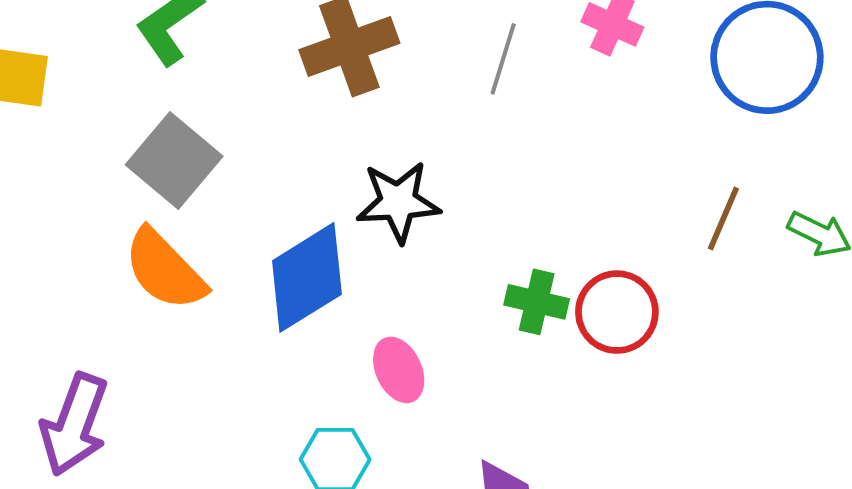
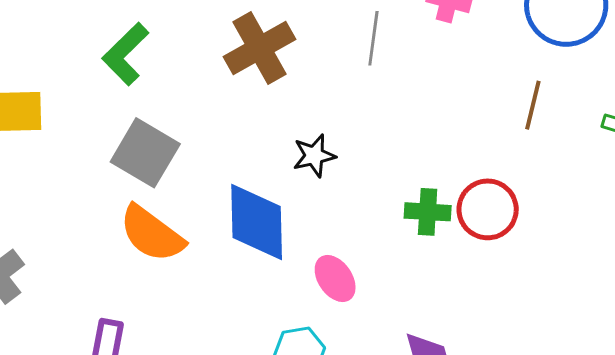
black star: (398, 202) -> (314, 156), size x0.7
brown line: (723, 218) -> (533, 105), moved
blue diamond: (307, 277) -> (257, 222), turned -50

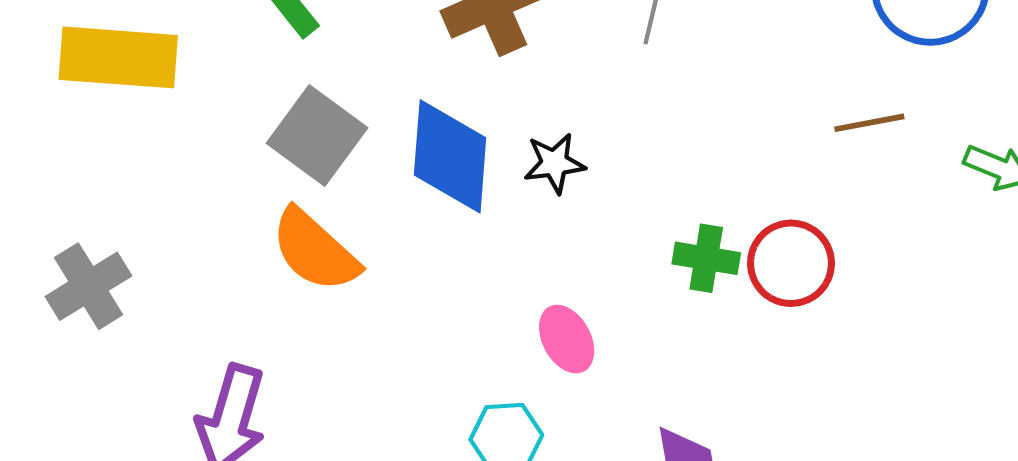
brown line: (533, 105) -> (869, 123), turned 60
blue diamond: (257, 222) -> (450, 156), moved

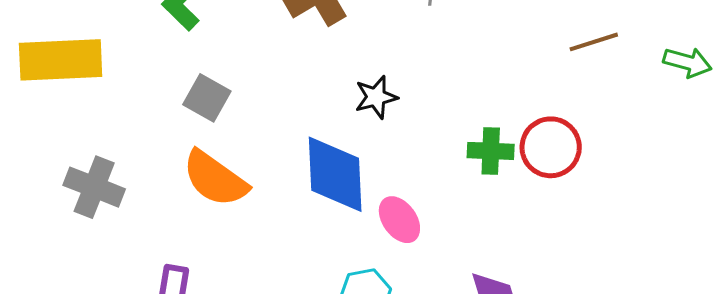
gray square: (317, 136) -> (207, 98), size x0.7
blue diamond: (450, 156) -> (335, 174), moved
gray cross: (89, 286) -> (94, 187), moved, turned -30

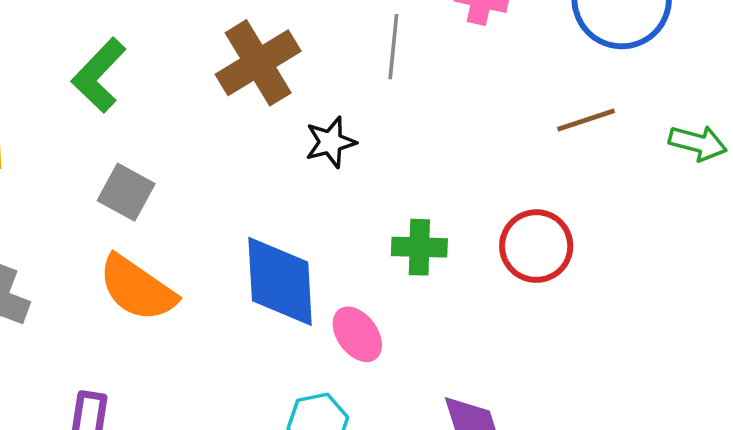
black star: (376, 97) -> (330, 142), moved
green cross: (491, 151) -> (419, 247), moved

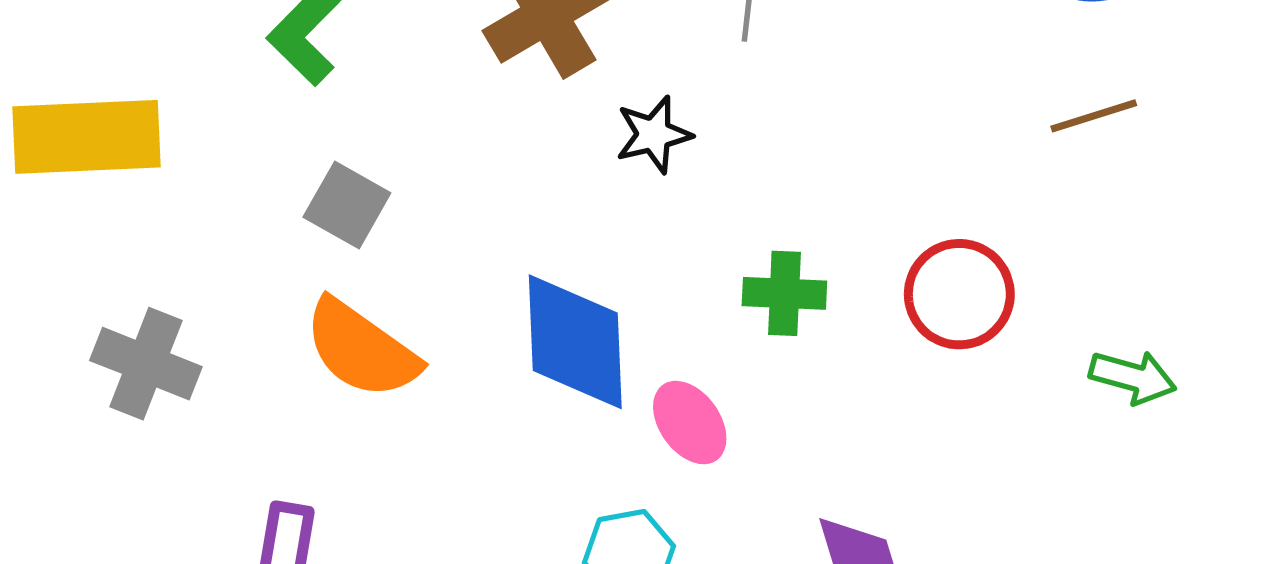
brown line: (586, 120) -> (1094, 116), moved
green arrow: (698, 143) -> (1133, 377), moved

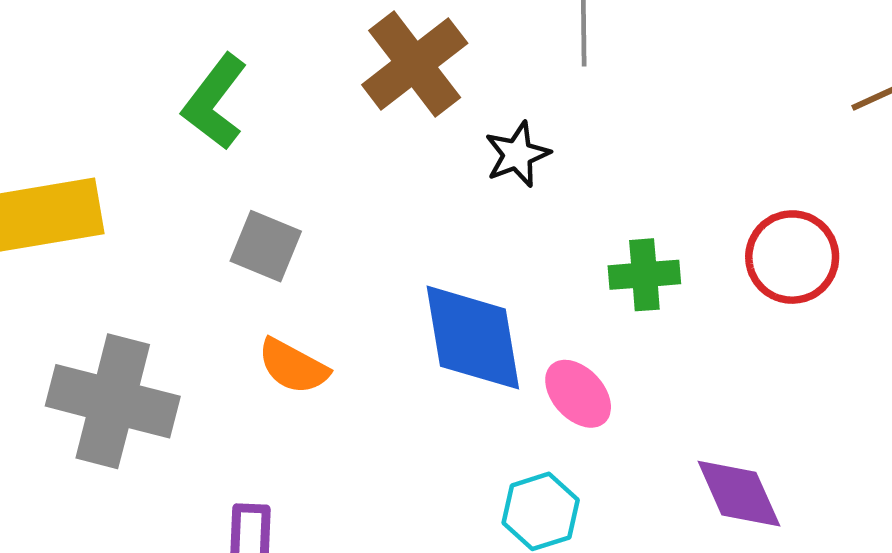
orange semicircle: (361, 349) -> (293, 366), size x0.7
gray cross: (146, 364) -> (113, 401), size x1.4

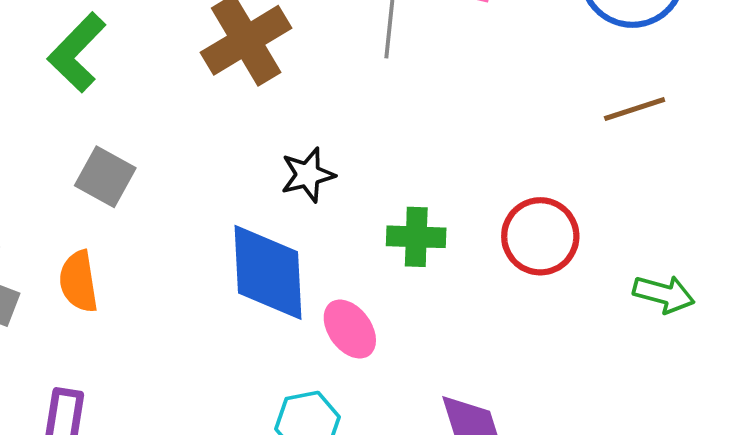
black star: (517, 154) -> (308, 175), moved
orange semicircle: (293, 366) -> (79, 282), moved, turned 46

